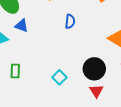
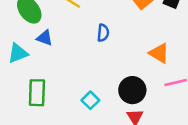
green rectangle: (15, 71) -> (37, 93), size x1.5

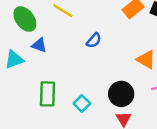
blue semicircle: (103, 33) -> (94, 40), turned 35
green rectangle: (37, 93) -> (47, 94), moved

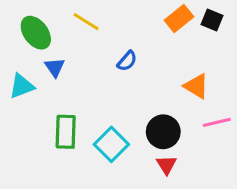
blue triangle: (39, 45) -> (55, 67), turned 35
cyan square: (82, 103) -> (111, 144), size x1.5

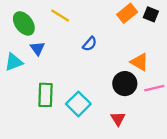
black circle: (163, 132) -> (125, 84), moved

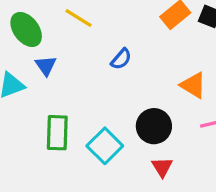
black circle: (125, 84) -> (154, 126), moved

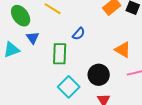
green rectangle: (57, 133) -> (60, 54), moved

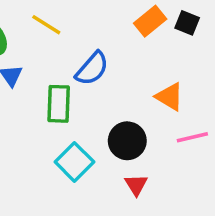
blue semicircle: (79, 34) -> (92, 69), size x1.5

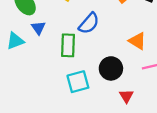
cyan square: (74, 162) -> (78, 82), turned 30
red triangle: (136, 185) -> (126, 96), moved

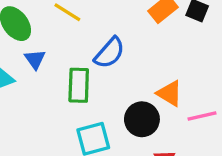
orange triangle: (137, 41) -> (170, 93), moved

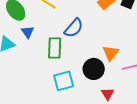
orange triangle: (170, 93) -> (111, 53), turned 36

